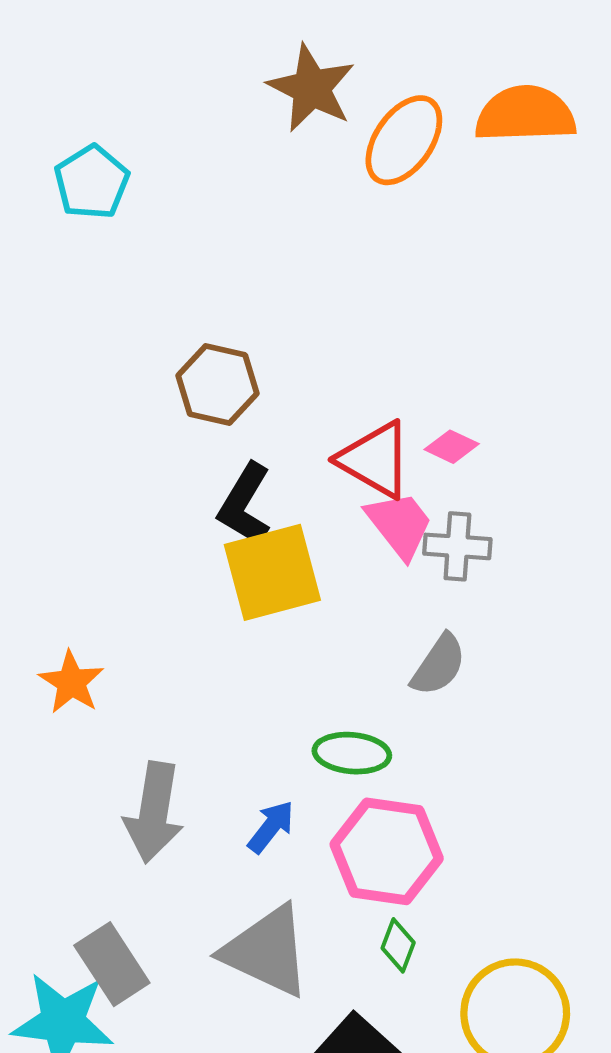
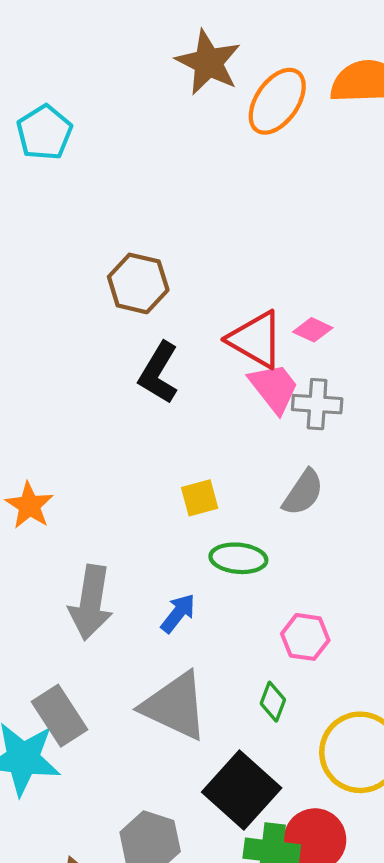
yellow square: (272, 572) -> (200, 498), moved, size x0.5
pink hexagon: (387, 851) -> (305, 637), moved, size x0.6

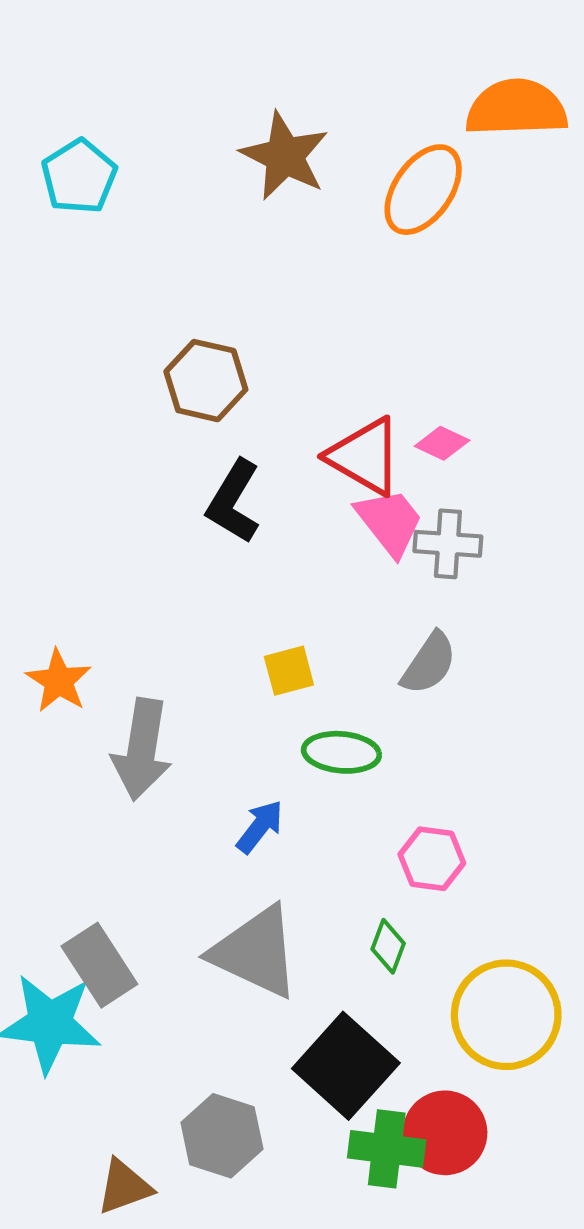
brown star: (208, 62) -> (285, 156), moved
orange ellipse: (277, 101) -> (423, 190), moved
gray arrow: (91, 602) -> (142, 749), moved

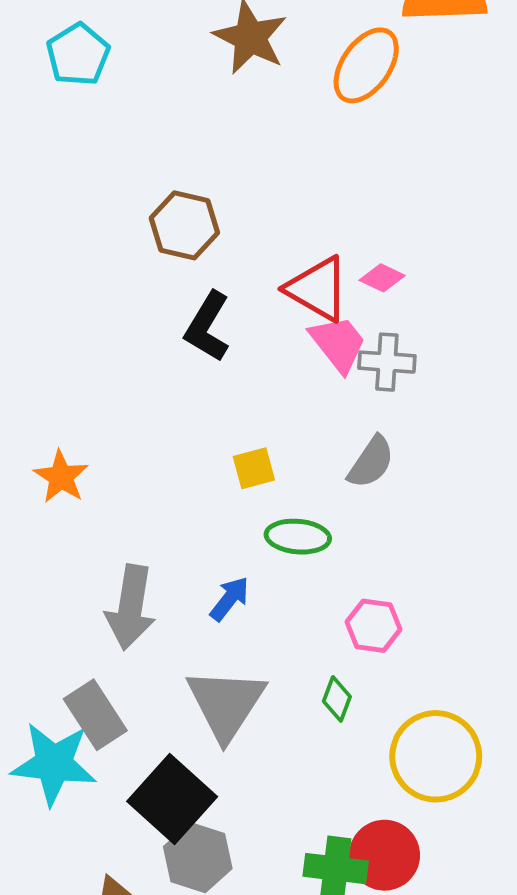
gray arrow: (142, 749) -> (131, 607), moved
gray triangle: (255, 952) -> (226, 704), turned 38
black square: (346, 1066) -> (172, 799), moved

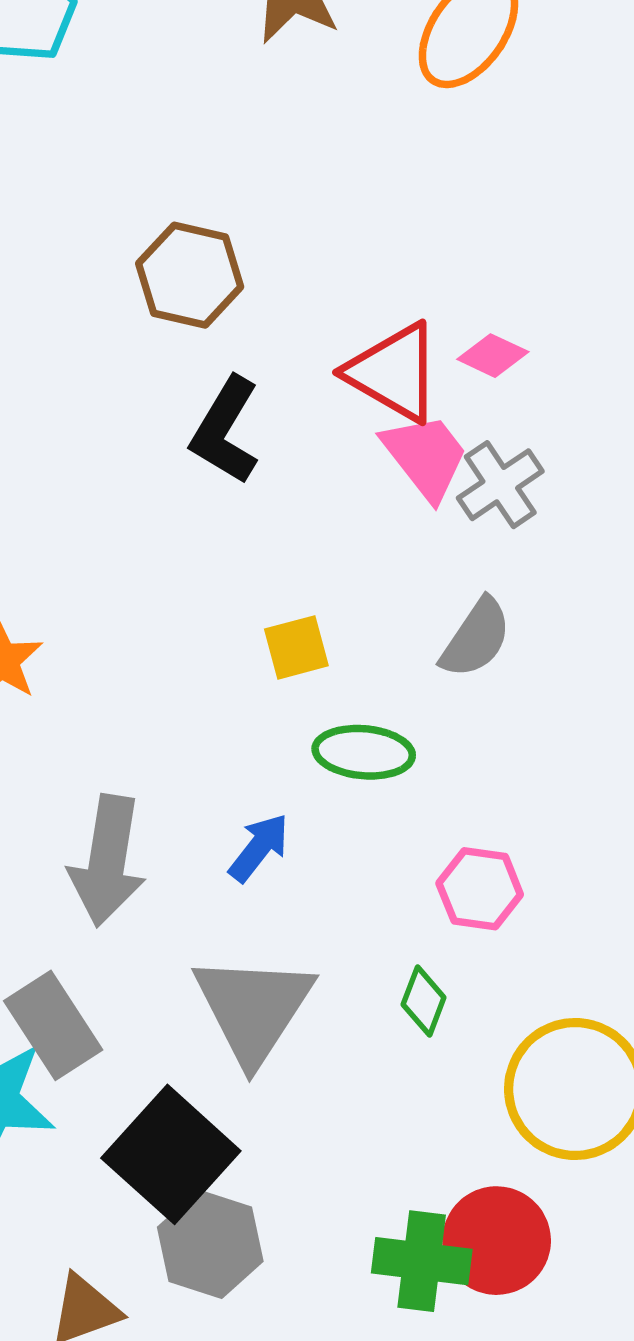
gray cross: (387, 362) -> (500, 485), turned -38

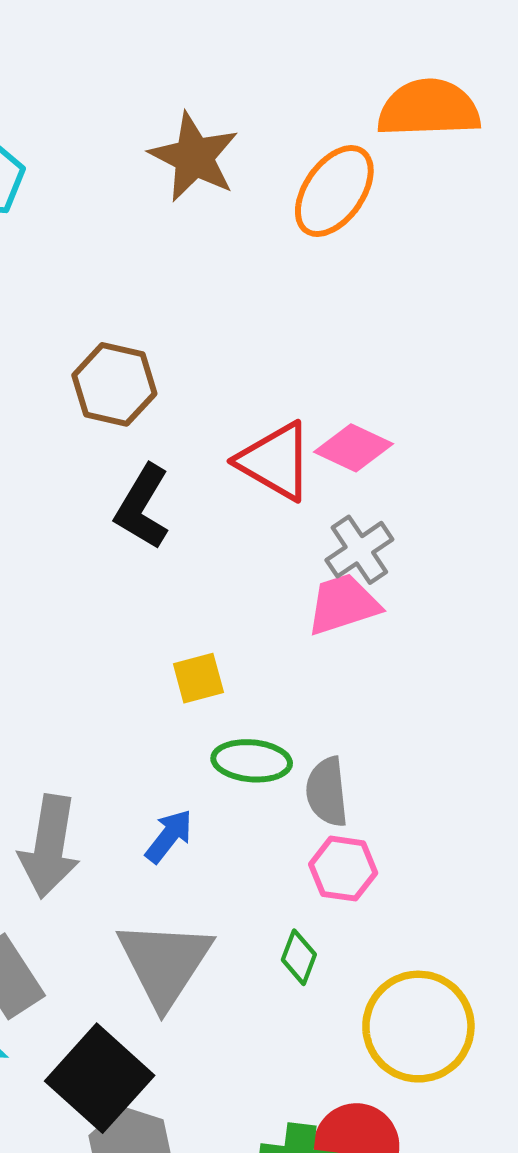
pink diamond: (493, 356) -> (353, 448), size x1.4
pink trapezoid: (425, 457) -> (343, 604), moved, turned -70
gray semicircle: (476, 638) -> (327, 792), moved, turned 140

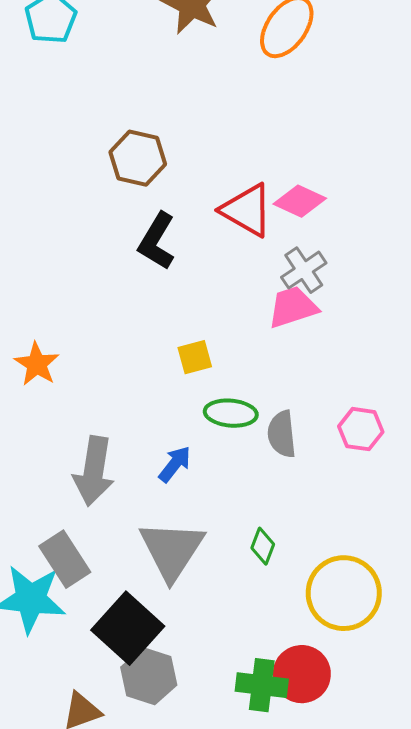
pink hexagon: (343, 869) -> (361, 429), moved

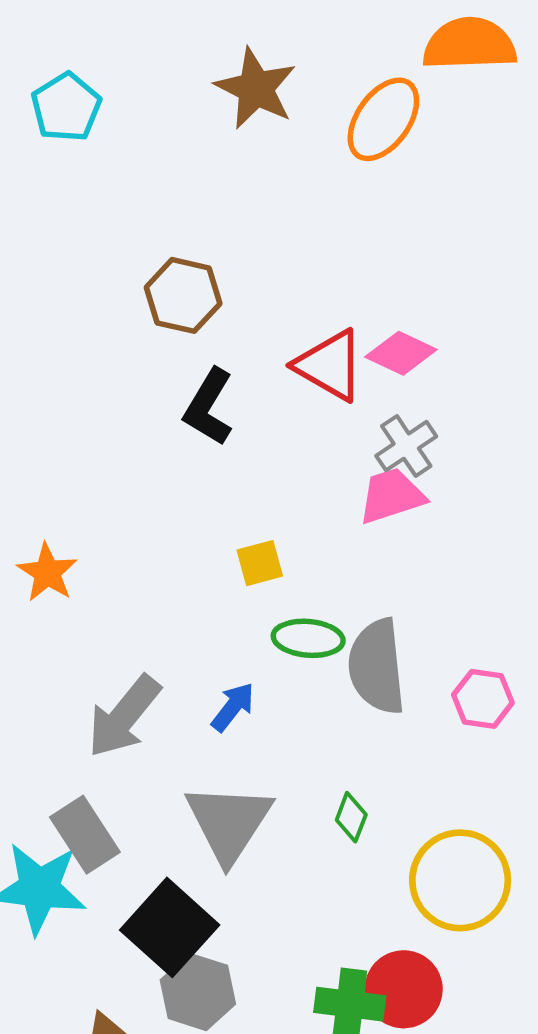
pink hexagon: (361, 429) -> (483, 699), moved
gray semicircle: (282, 434) -> (377, 667), size x1.5
gray arrow: (94, 471) -> (124, 716), turned 30

